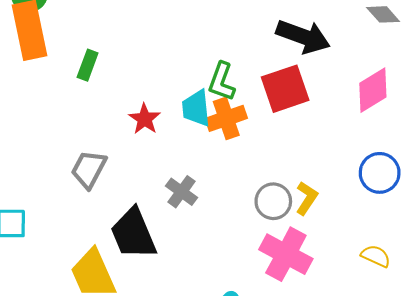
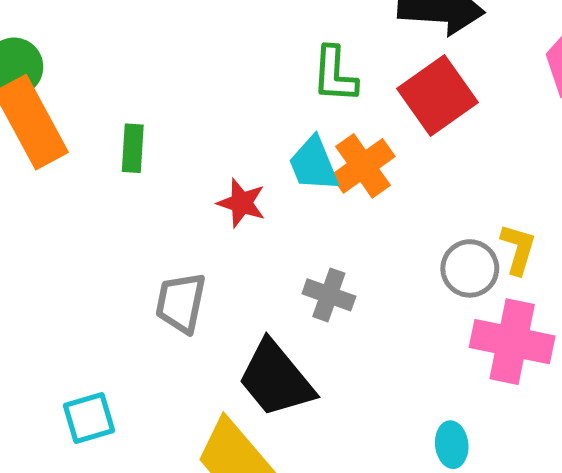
green L-shape: (222, 82) -> (335, 74), moved

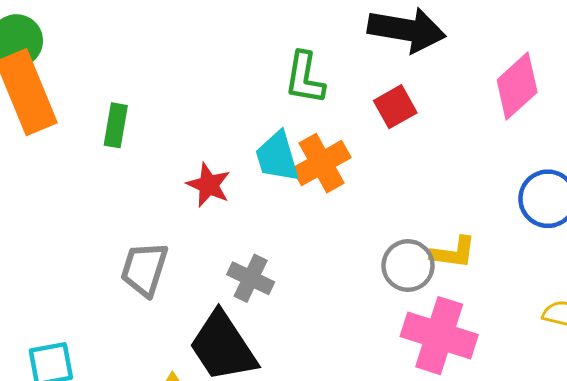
red square: (438, 96) -> (395, 107), size x0.6
yellow L-shape: (518, 249) -> (453, 253), turned 75
gray cross: (329, 295) -> (251, 278), moved

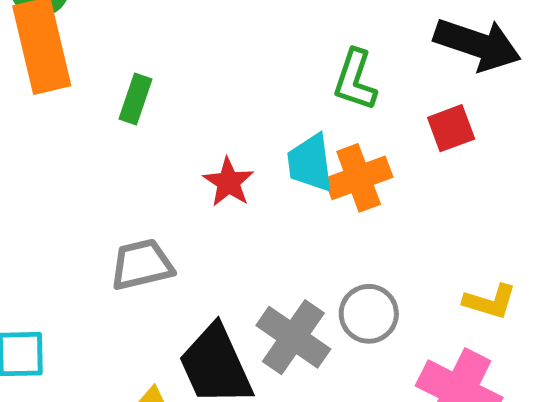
gray circle: (408, 266) -> (369, 314), moved
gray trapezoid: (144, 269) -> (142, 265), turned 50
gray cross: (251, 278) -> (293, 337), moved, size x1.4

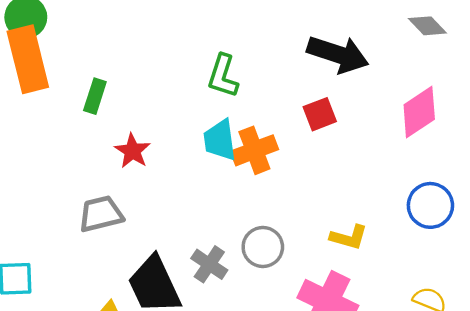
green L-shape: (355, 80) -> (223, 76), moved
red star: (229, 182) -> (132, 151), moved
gray cross: (293, 337) -> (209, 264), size x0.7

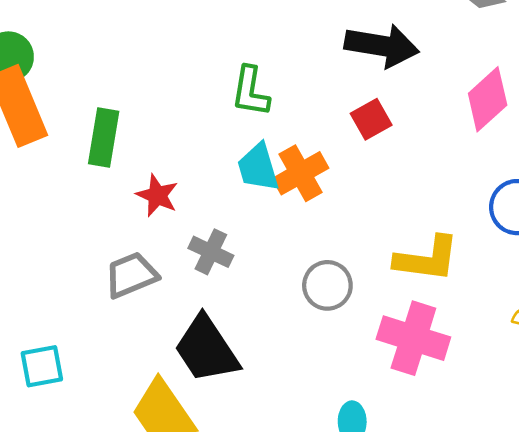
green rectangle: (95, 96) -> (104, 138), size x1.4
yellow L-shape: (349, 237) -> (427, 259), size x1.5
gray cross: (209, 264) -> (211, 252), moved

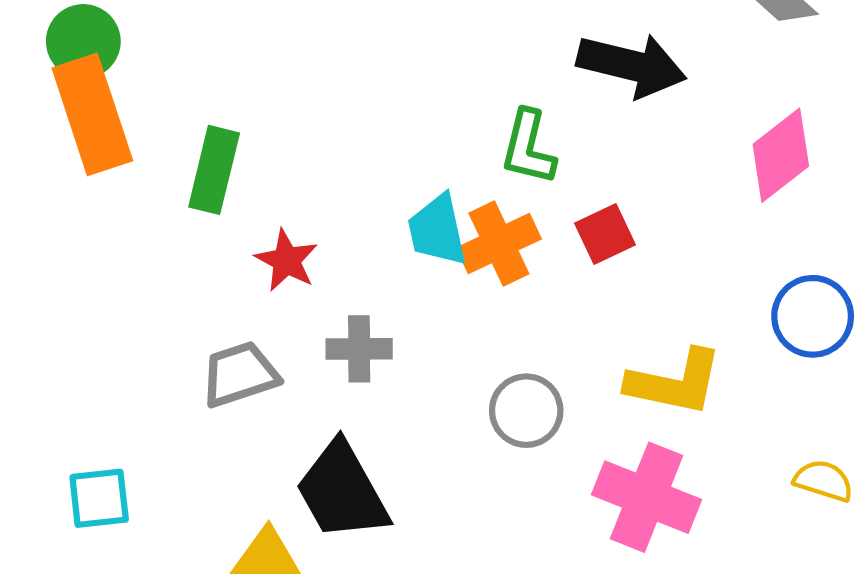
green L-shape: (250, 91) -> (528, 147), moved
red square: (371, 119) -> (605, 234), moved
gray cross: (211, 252) -> (359, 349), turned -30

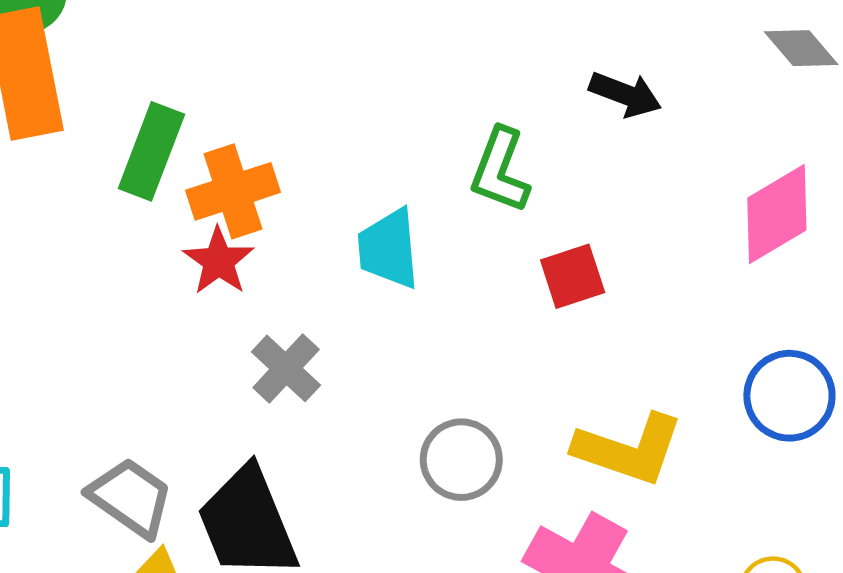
black arrow: (632, 65) -> (625, 94), size x0.6
orange cross: (499, 243) -> (233, 191), moved
gray cross: (359, 349) -> (286, 368), turned 36
gray trapezoid: (240, 374) -> (131, 497), moved, turned 46

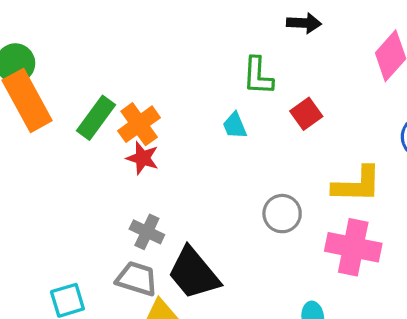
green rectangle: (151, 151) -> (96, 118), turned 33
cyan trapezoid: (389, 249) -> (235, 126), moved, size x0.7
gray cross: (286, 368) -> (147, 232), moved

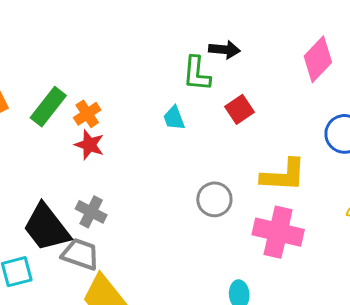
black arrow: (304, 23) -> (224, 50), moved
orange cross: (139, 124) -> (87, 114), size x0.7
black trapezoid: (194, 273) -> (46, 228), moved

